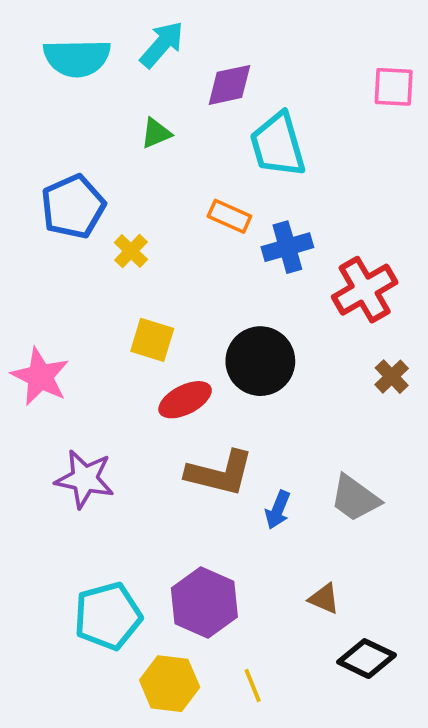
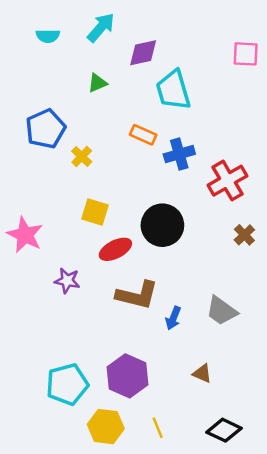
cyan semicircle: (77, 58) -> (48, 36), size x0.6
purple star: (85, 479) -> (67, 281), moved, size x0.7
black diamond: (367, 659) -> (224, 430), moved

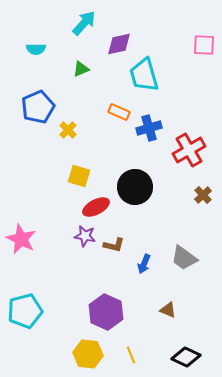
cyan semicircle: (48, 36) -> (36, 49), moved
pink star: (25, 235) -> (21, 239), moved
purple star: (67, 281) -> (85, 236), moved
brown L-shape: (137, 295) -> (114, 245), size x0.6
cyan pentagon: (67, 384) -> (25, 311), moved

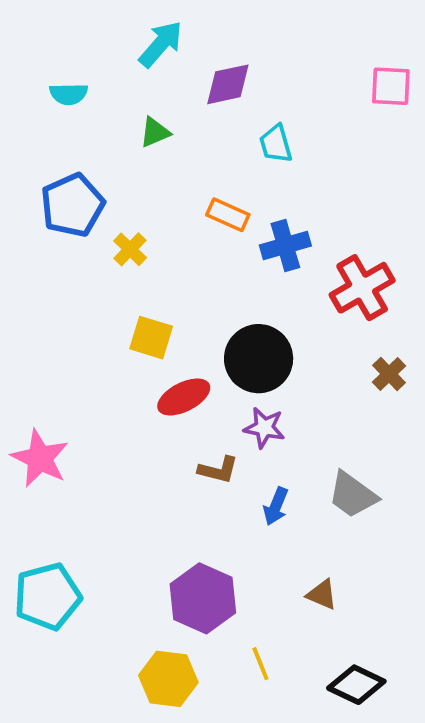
cyan trapezoid: (144, 75) -> (276, 144), size x0.6
purple star: (85, 236) -> (264, 428), moved
yellow line: (131, 355) -> (260, 664), moved

